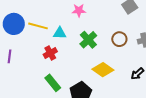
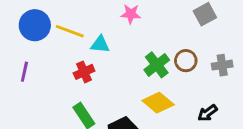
green cross: (88, 40) -> (157, 65), moved

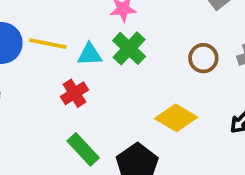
green cross: (157, 65) -> (129, 48), moved

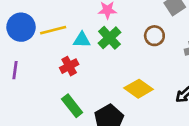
yellow line: (48, 44) -> (53, 30), turned -30
brown circle: (203, 58) -> (154, 36), moved

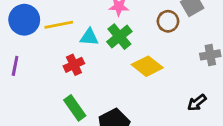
brown circle: (154, 36) -> (168, 21), moved
yellow diamond: (139, 89) -> (147, 66), moved

